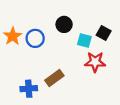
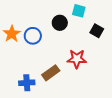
cyan square: (84, 40) -> (79, 11), moved
red star: (95, 62) -> (77, 59), moved

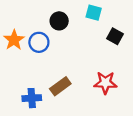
black circle: (60, 23) -> (59, 21), moved
red star: (77, 59) -> (105, 83), moved

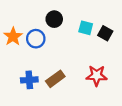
cyan square: (94, 13) -> (86, 28), moved
blue cross: (32, 98) -> (29, 80), moved

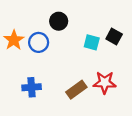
cyan square: (86, 28) -> (92, 42), moved
brown rectangle: (55, 79) -> (76, 90), moved

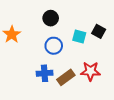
blue circle: (39, 42) -> (54, 46), moved
blue cross: (32, 87) -> (45, 73), moved

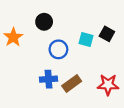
black circle: (51, 18) -> (44, 22), moved
red star: (90, 71) -> (108, 85), moved

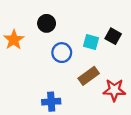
blue cross: (49, 79) -> (51, 102), moved
brown rectangle: (72, 84) -> (89, 76), moved

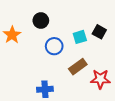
cyan square: (91, 42) -> (80, 37), turned -32

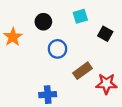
cyan square: (80, 37) -> (80, 16), moved

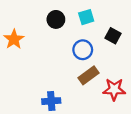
black circle: (43, 22) -> (56, 19), moved
blue circle: (57, 49) -> (83, 50), moved

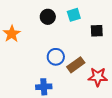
black square: (113, 36) -> (97, 31), turned -32
blue circle: (83, 50) -> (56, 57), moved

